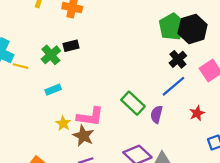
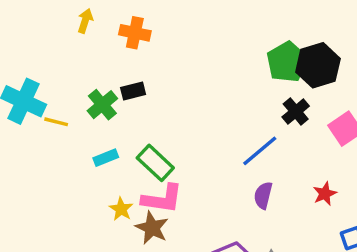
blue line: (173, 86) -> (260, 151), moved
green rectangle: (133, 103) -> (155, 163), moved

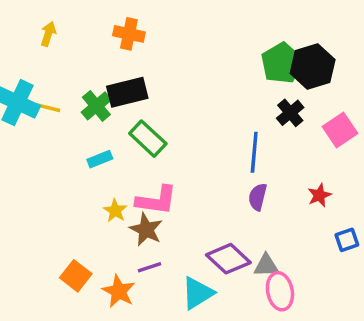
yellow arrow: (85, 21) -> (48, 34), moved
black rectangle: (133, 91) -> (127, 92), size x1.6
yellow line: (56, 122) -> (48, 108), moved
blue line: (260, 151) -> (254, 152), turned -45
green rectangle: (155, 163) -> (148, 139), moved

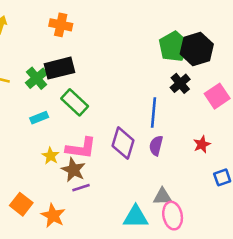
purple diamond: (228, 259) -> (123, 143), moved, turned 64
purple line: (150, 267) -> (81, 188), moved
cyan triangle: (198, 293) -> (136, 217), moved, turned 32

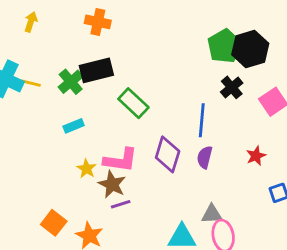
green rectangle: (75, 102) -> (133, 103), moved

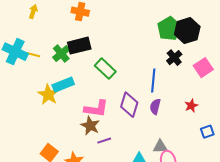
cyan rectangle: (74, 126) -> (63, 85), size x1.5
yellow star: (86, 169) -> (48, 95), moved, size x1.5
purple line: (121, 204) -> (104, 141), moved

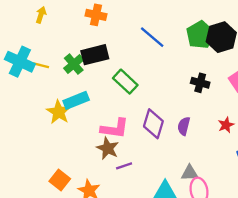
black cross: (174, 58) -> (200, 83), moved, turned -35
blue line: (153, 81) -> (152, 37), moved, turned -55

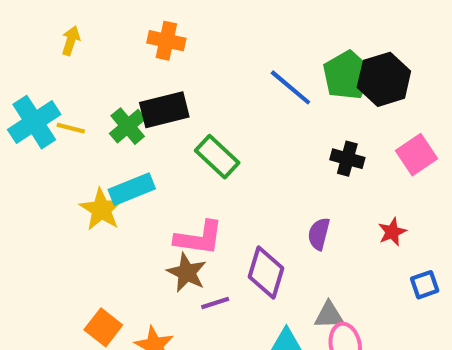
blue line: (152, 37) -> (290, 87), moved
cyan cross: (20, 62) -> (34, 122), turned 32
purple diamond: (153, 124) -> (266, 273), moved

